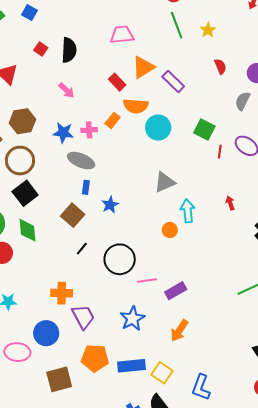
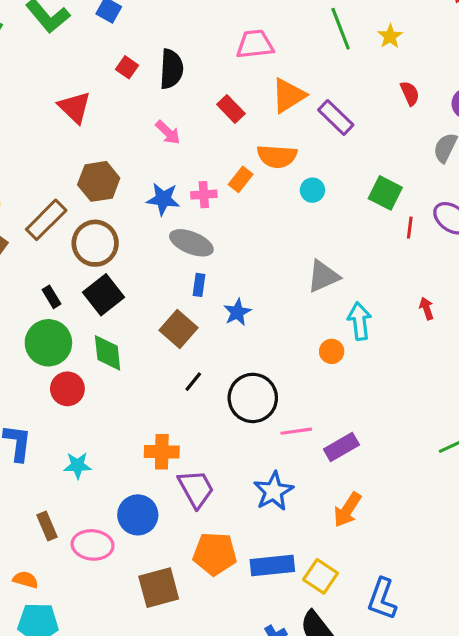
red rectangle: (117, 82) -> (231, 109), moved
cyan circle: (158, 128) -> (312, 190), size x0.6

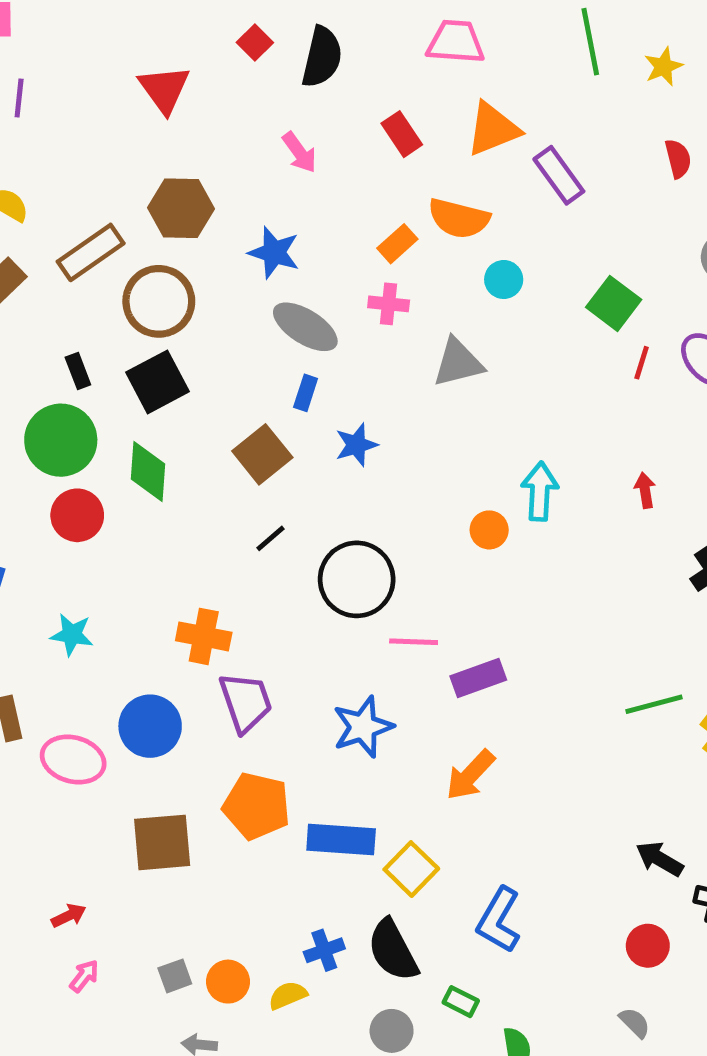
pink cross: (204, 195) -> (389, 304), moved
gray triangle: (323, 276) -> (458, 363), moved

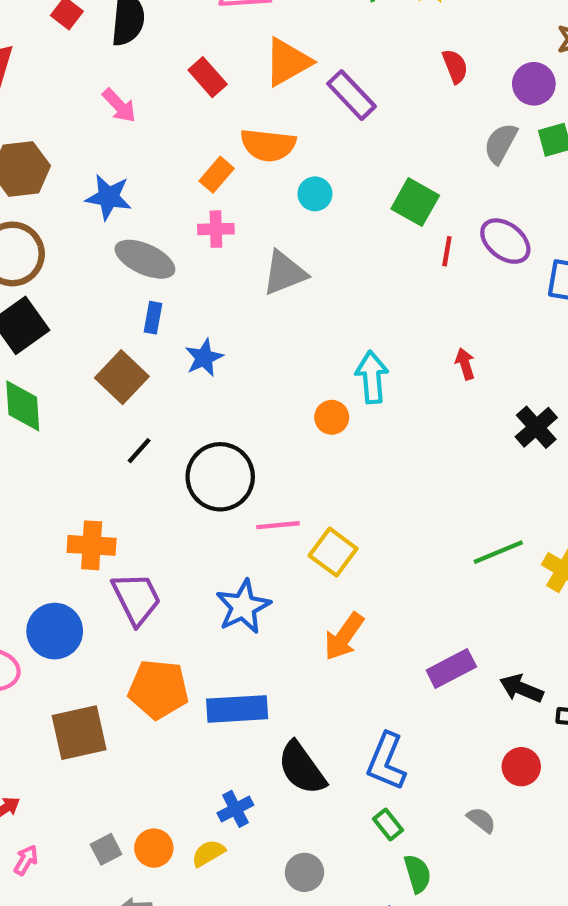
purple rectangle: (478, 678) -> (451, 669), moved
yellow square: (411, 869) -> (333, 552), moved
black semicircle: (393, 950) -> (302, 768), moved
green rectangle: (461, 1002) -> (388, 825), moved, turned 32
gray semicircle: (635, 1023) -> (481, 820), moved

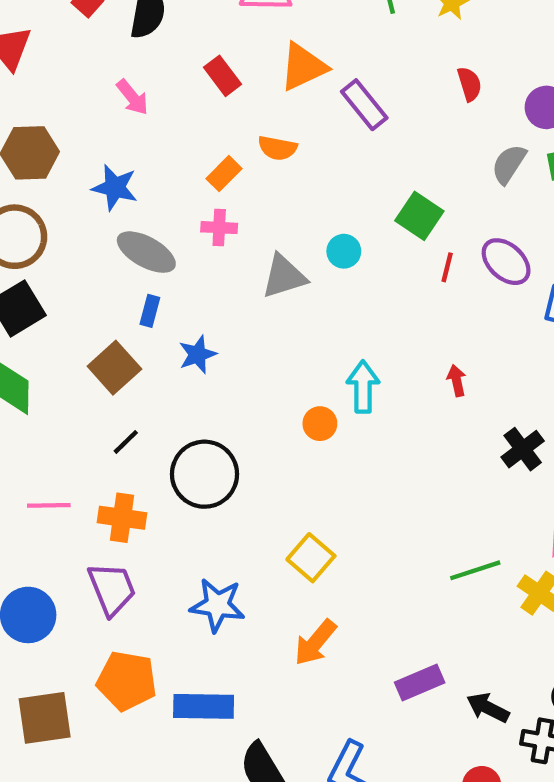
orange semicircle: (268, 145) -> (277, 148), size x0.7
cyan circle: (315, 194) -> (344, 251), moved
pink line: (278, 525) -> (49, 505), moved
orange cross: (92, 545) -> (122, 518), moved
blue star: (243, 607) -> (217, 605), turned 30

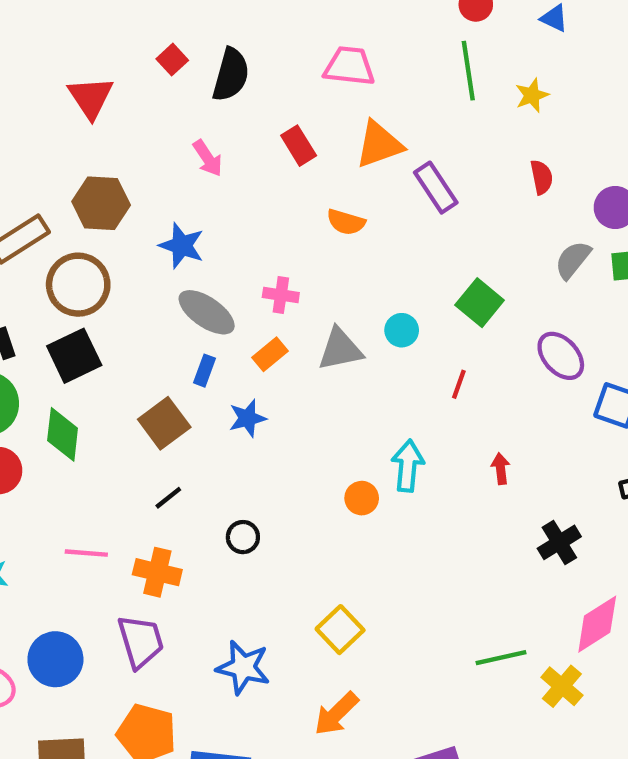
orange rectangle: (224, 174) -> (270, 354), moved
red line: (447, 267) -> (459, 384), moved
black circle: (204, 474) -> (243, 537), size x0.5

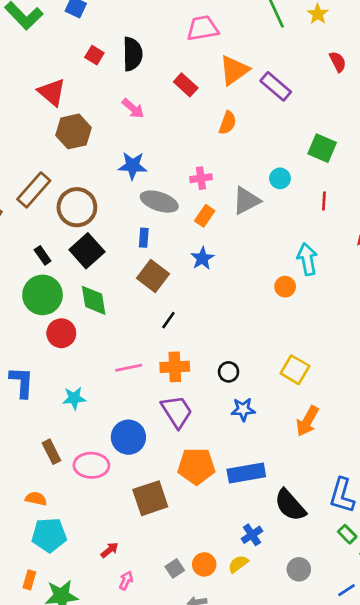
brown hexagon: (101, 203) -> (73, 131), moved
orange semicircle: (346, 222) -> (228, 123), turned -70
blue rectangle: (205, 371) -> (144, 238), moved
black circle: (243, 537) -> (229, 372), moved
blue star: (243, 667) -> (243, 409), size x0.7

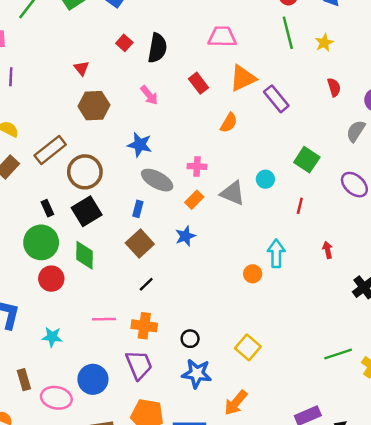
red triangle: (52, 92) -> (81, 68), size x0.6
gray triangle: (246, 201) -> (233, 193), turned 40
blue star: (243, 409) -> (197, 374), size x1.4
orange arrow: (307, 421) -> (236, 403), moved

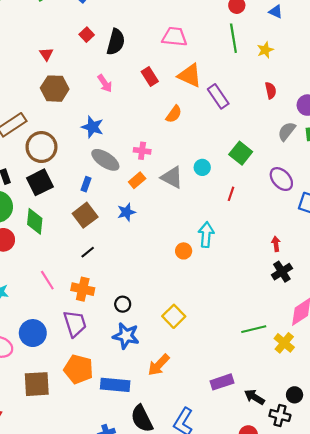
orange triangle: (243, 78) -> (190, 75), turned 45
red arrow: (328, 250) -> (276, 244), moved
pink line: (104, 319) -> (47, 280), turned 54

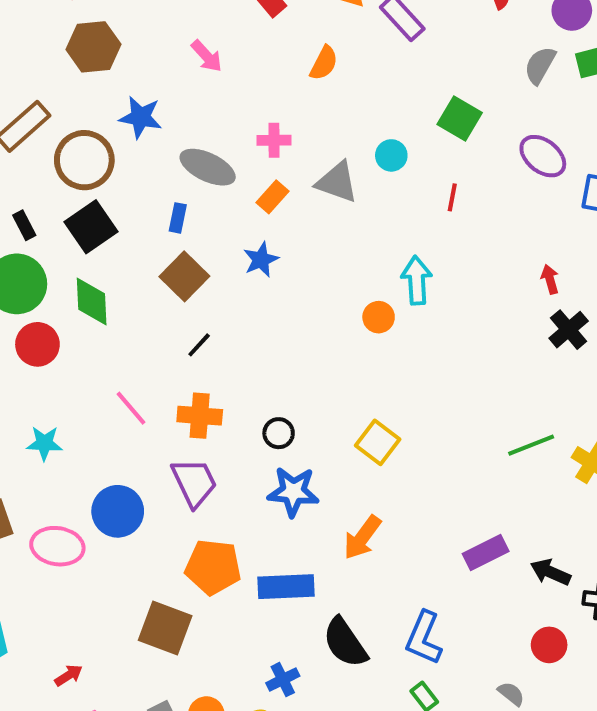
pink arrow: (105, 83) -> (207, 56), moved
blue star: (93, 127) -> (141, 117), moved
brown square: (37, 384) -> (165, 628), moved, turned 32

